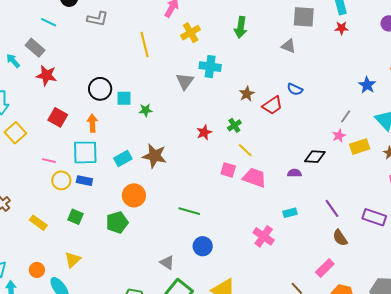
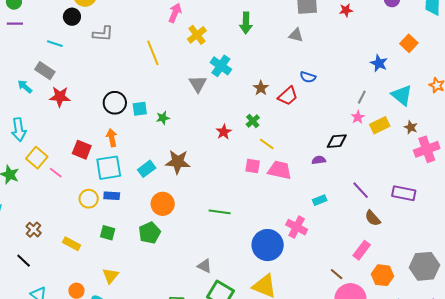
cyan cross: (210, 67) -> (221, 66), turned 35
red square: (58, 117) -> (82, 150), moved
pink line: (49, 161) -> (56, 173), moved, turned 32
blue circle: (203, 246) -> (268, 245), moved, size x1.6

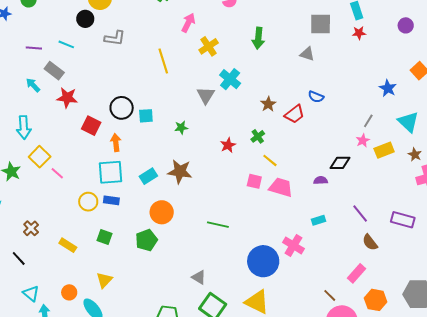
purple line: (15, 24) -> (34, 48), moved
green star: (163, 118) -> (181, 128), moved
red square: (82, 150) -> (91, 126), moved

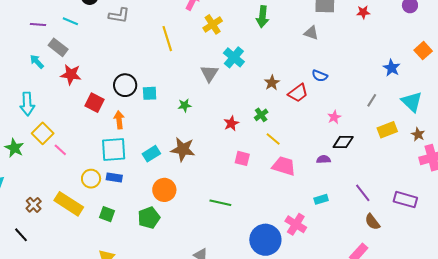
pink star: (363, 140) -> (334, 117), moved
pink square: (254, 181) -> (242, 158), moved
yellow rectangle: (68, 245) -> (69, 204), moved, size x1.6

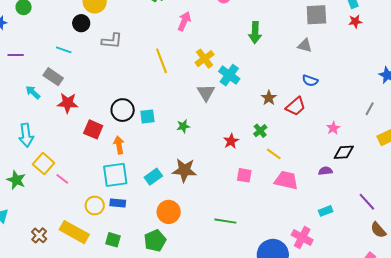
yellow cross: (213, 24) -> (205, 59), moved
purple line: (38, 25) -> (16, 55), moved
blue semicircle: (320, 76) -> (310, 81), moved

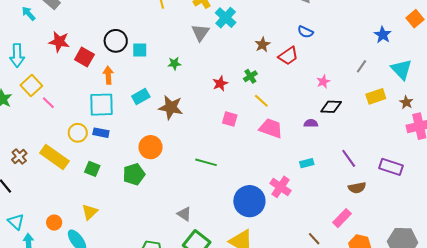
red star: (68, 103) -> (59, 42), moved
cyan rectangle: (153, 177) -> (141, 97), moved
brown semicircle: (378, 230) -> (357, 188), turned -66

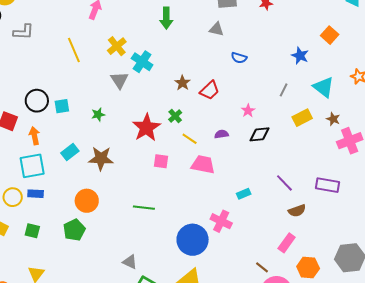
blue semicircle: (305, 32) -> (239, 58), moved
red star: (220, 83) -> (146, 128), size x1.8
purple semicircle: (311, 123) -> (221, 134), moved

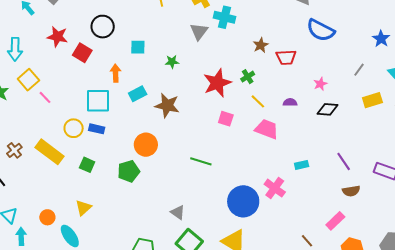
blue semicircle: (239, 58) -> (321, 30), size x1.8
cyan cross: (142, 62) -> (224, 17), turned -30
red trapezoid: (210, 90) -> (286, 57), turned 30
black circle: (37, 101) -> (103, 27), moved
orange arrow: (34, 136) -> (116, 73), moved

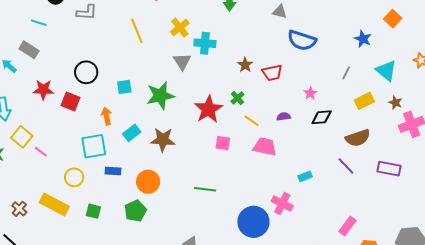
green star: (172, 62) -> (160, 96), size x2.0
blue rectangle: (97, 129) -> (113, 171), moved
brown semicircle: (351, 191) -> (358, 138), moved, size x1.4

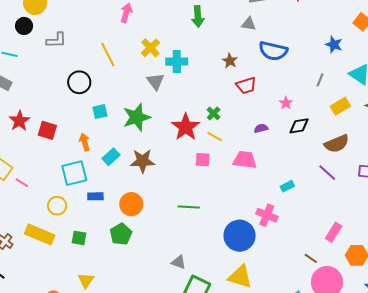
brown star: (245, 65) -> (230, 61), moved
black circle: (86, 72) -> (79, 82), moved
red star: (43, 90) -> (19, 121), turned -30
yellow line: (252, 121) -> (215, 136), moved

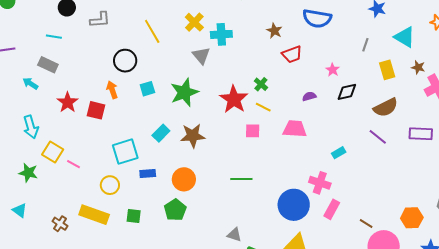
yellow rectangle: (340, 106) -> (387, 70), turned -72
orange arrow: (85, 142) -> (112, 90), moved
pink rectangle: (334, 232) -> (332, 209), moved

